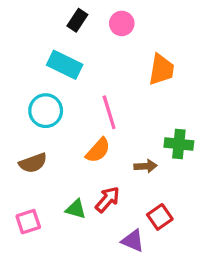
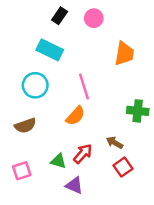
brown arrow: (146, 166) -> (115, 143), moved, turned -147
purple triangle: (133, 241) -> (74, 185), moved

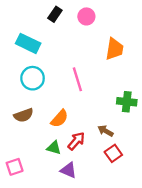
cyan rectangle: (50, 50) -> (28, 43), moved
orange semicircle: (75, 116) -> (59, 119), moved
pink square: (22, 171) -> (15, 167), moved

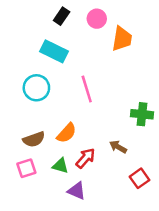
cyan rectangle: (28, 43) -> (54, 51), moved
orange trapezoid: (114, 49) -> (122, 39), moved
brown semicircle: (24, 115) -> (34, 139), moved
red square: (113, 153) -> (140, 178), moved
pink square: (15, 167) -> (26, 168), moved

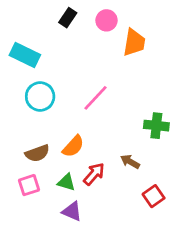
cyan rectangle: (54, 51) -> (25, 55), moved
pink line: (87, 89) -> (95, 98), turned 60
purple triangle: (77, 191) -> (72, 211), moved

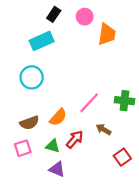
cyan rectangle: (25, 55) -> (42, 41), moved, turned -50
pink line: (95, 98) -> (89, 103), moved

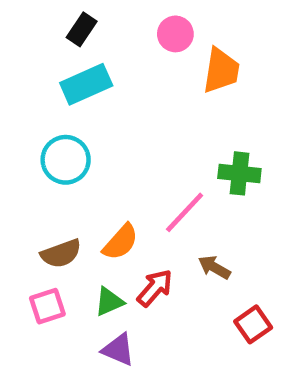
black rectangle: (54, 14) -> (82, 29), moved
green cross: (125, 101) -> (239, 173), moved
green triangle: (53, 146) -> (109, 302), turned -40

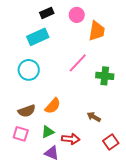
black rectangle: (82, 29) -> (47, 13), moved, turned 32
pink line: (185, 212) -> (78, 63), moved
red arrow: (155, 288) -> (71, 139), moved, turned 54
pink square: (47, 306) -> (21, 134), turned 35

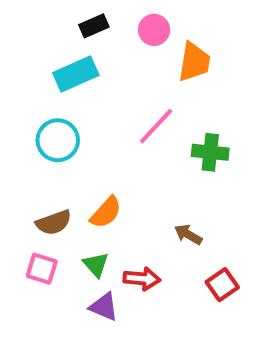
green triangle: (48, 132) -> (96, 265), turned -48

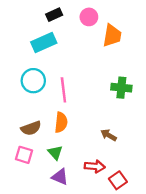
pink line: (156, 126) -> (63, 90), moved, turned -50
orange semicircle: (106, 212) -> (61, 122), turned -36
red arrow: (142, 279) -> (95, 166), moved
red square: (222, 285) -> (118, 180), moved

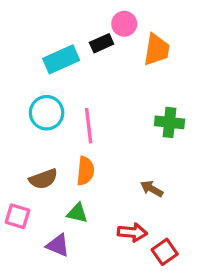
black rectangle: (54, 15) -> (102, 43), moved
green triangle: (55, 153) -> (77, 213), turned -35
pink square: (24, 155) -> (17, 216), moved
purple triangle: (60, 177) -> (58, 245), moved

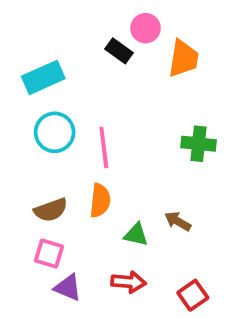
black rectangle: (102, 43) -> (119, 51), turned 60
cyan rectangle: (61, 59) -> (43, 77), moved
green triangle: (77, 213) -> (136, 235), moved
pink square: (17, 216) -> (49, 254), moved
red arrow: (132, 232) -> (128, 282), moved

